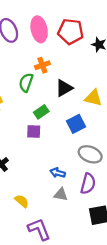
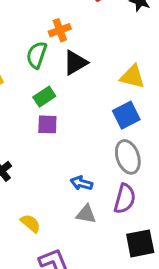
black triangle: (64, 88) -> (75, 63), moved
green rectangle: (41, 112) -> (44, 97), moved
blue square: (76, 124) -> (126, 115), moved
gray ellipse: (90, 154) -> (128, 157), turned 50

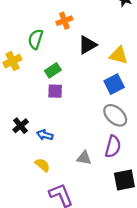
green semicircle: (37, 55) -> (36, 39), moved
black triangle: (75, 63) -> (87, 45), moved
gray ellipse: (128, 157) -> (115, 115), turned -30
blue arrow: (81, 183) -> (45, 135), moved

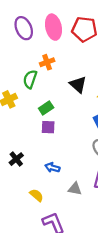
orange cross: (64, 21) -> (47, 62), moved
black triangle: (87, 45) -> (78, 85), turned -48
blue arrow: (45, 135) -> (52, 168), moved

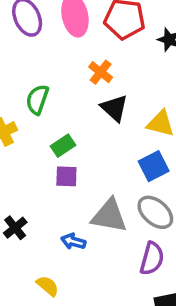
orange cross: (47, 62) -> (101, 72), moved, turned -32
gray triangle: (75, 189) -> (109, 216), moved, size x1.6

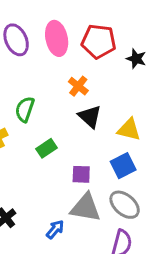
purple square: (66, 176) -> (81, 174), moved
blue arrow: (73, 241) -> (55, 229), turned 114

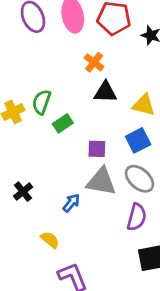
green semicircle: (25, 109) -> (41, 102), moved
black triangle: (90, 116) -> (105, 92), turned -40

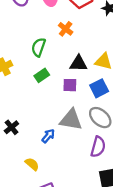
black triangle: (105, 92) -> (79, 63), moved
green semicircle: (41, 102) -> (39, 47), moved
purple square: (97, 149) -> (70, 85), moved

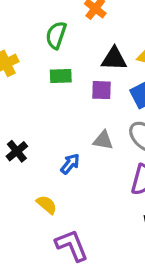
green rectangle: (42, 75) -> (61, 76), turned 32
gray triangle: (71, 120) -> (103, 140), size x0.6

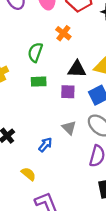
gray triangle: (103, 140) -> (69, 128), turned 35

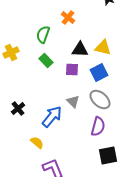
green rectangle: (39, 82) -> (46, 61), turned 48
blue arrow: (45, 145) -> (52, 117), size x1.6

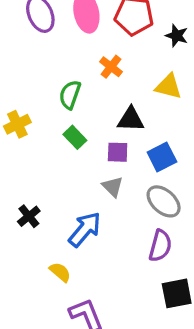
yellow triangle: (103, 48) -> (168, 86), moved
gray triangle: (73, 102) -> (113, 187), moved

